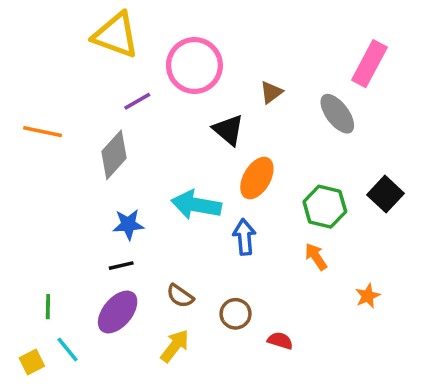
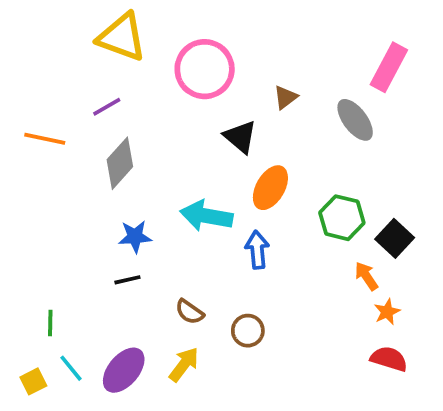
purple line: (137, 101) -> (107, 107), moved
black square: (386, 194) -> (395, 238), moved
orange arrow: (316, 257) -> (366, 276), moved
purple ellipse: (118, 312) -> (124, 370), moved
red semicircle: (280, 341) -> (389, 359), moved, size x1.4

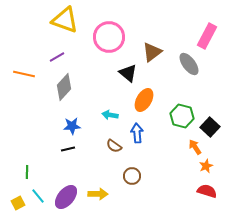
brown triangle: (285, 97) -> (152, 52), size x1.5
cyan arrow: (206, 216) -> (110, 115), size x0.6
brown semicircle: (190, 312) -> (114, 146), moved
yellow arrow: (184, 364) -> (98, 194), turned 54

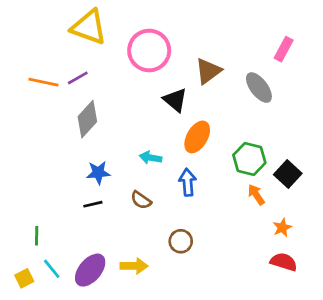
pink rectangle: (207, 36) -> (284, 49), size x0.7
orange line: (24, 74) -> (43, 82), moved
brown semicircle: (114, 146) -> (141, 200), moved
orange arrow: (195, 147) -> (256, 195), moved

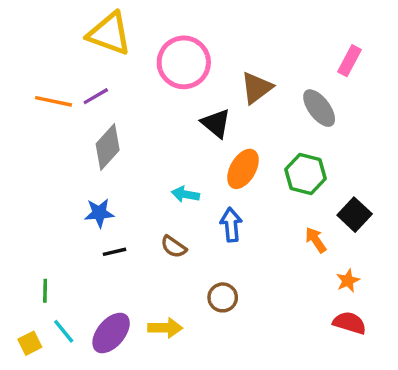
green hexagon: (249, 159) -> (306, 174), moved
blue star: (98, 173) -> (99, 213), moved

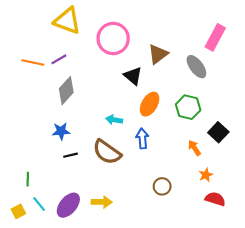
pink rectangle: (350, 61) -> (215, 37), size x1.4
brown semicircle: (174, 247) -> (107, 152), size x1.8
orange star: (348, 281) -> (206, 175), moved
brown circle: (223, 297) -> (162, 186), moved

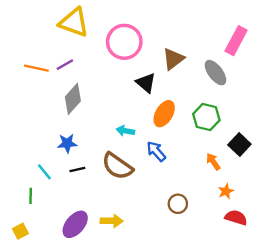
blue arrow: (142, 138) -> (156, 151), turned -36
cyan line: (39, 204) -> (44, 172), moved

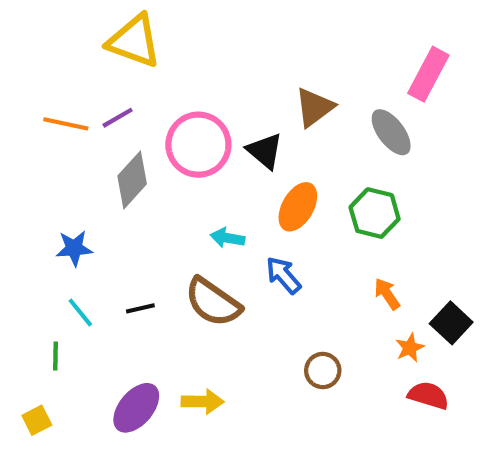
pink circle: (124, 42) -> (198, 145), moved
blue star: (67, 143) -> (74, 248), moved
black square: (239, 144) -> (451, 323), moved

